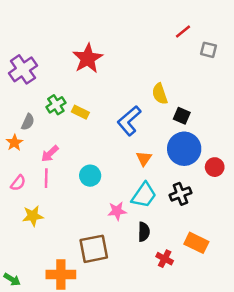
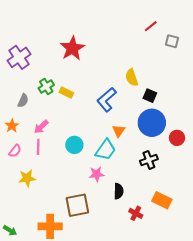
orange star: (14, 143) -> (12, 126), moved
cyan trapezoid: (144, 195) -> (106, 150), moved

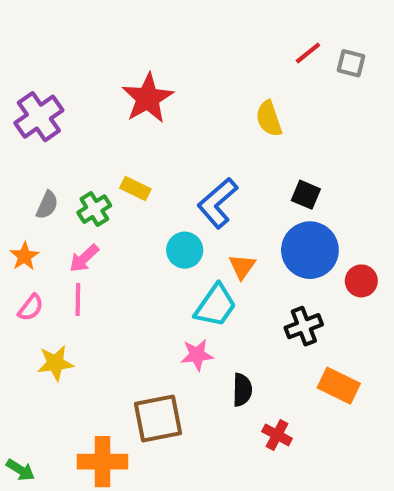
gray square: (172, 41) -> (351, 63), moved
yellow semicircle: (132, 77) -> (269, 119), moved
green cross: (46, 87) -> (94, 209), moved
cyan circle: (74, 145) -> (185, 250), moved
orange rectangle: (162, 200) -> (339, 386), moved

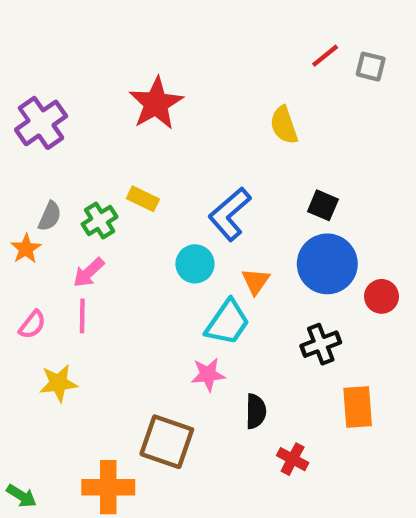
orange star: (24, 256) -> (26, 249), moved
orange rectangle: (339, 386) -> (358, 407), turned 60
brown square: (158, 419) -> (167, 442), turned 30

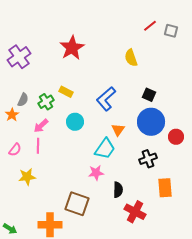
cyan circle: (195, 264) -> (75, 122), moved
red cross: (293, 459) -> (135, 212), size x1.5

